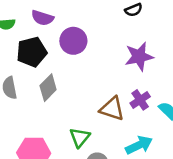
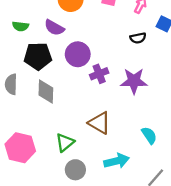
gray diamond: (48, 88) -> (46, 92), turned -55
purple cross: (140, 100) -> (99, 74), moved

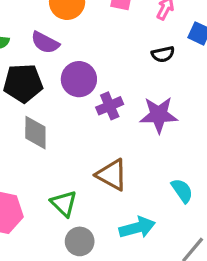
green triangle: (65, 142) -> (64, 203), turned -36

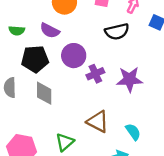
black semicircle: (163, 54) -> (117, 32), moved, size x1.5
cyan semicircle: (182, 191) -> (133, 132), moved
green triangle: (64, 203) -> (65, 142), turned 36

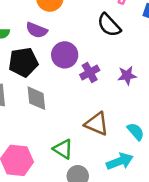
black semicircle: (117, 32) -> (109, 25), turned 65
purple star: (130, 79) -> (127, 75), size x0.7
green triangle: (65, 142) -> (63, 149), turned -42

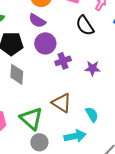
purple semicircle: (37, 30) -> (37, 21), moved
green triangle: (63, 149) -> (31, 119), size x1.4

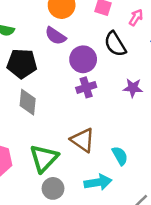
purple circle: (45, 43) -> (83, 59), moved
purple star: (93, 68) -> (133, 88), moved
green triangle: (31, 119) -> (44, 158), turned 30

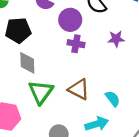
purple cross: (86, 87) -> (76, 44), turned 35
green triangle: (44, 158) -> (41, 92), moved

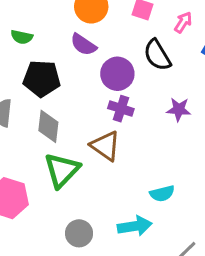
brown triangle: (79, 89) -> (105, 146), moved
cyan semicircle: (113, 99) -> (162, 193), turned 105

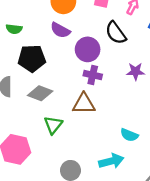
gray diamond: (48, 126) -> (40, 93), turned -70
brown triangle: (105, 146) -> (84, 104), turned -30
green triangle: (62, 170) -> (53, 125), size x0.7
cyan semicircle: (162, 193) -> (129, 135), turned 42

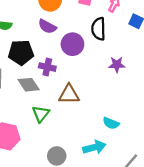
black semicircle: (116, 33) -> (98, 29), turned 35
purple cross: (93, 75) -> (47, 67), moved
gray diamond: (40, 93) -> (29, 85), turned 35

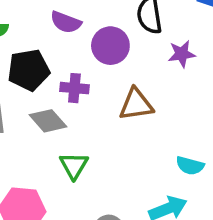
purple star: (117, 65) -> (182, 54), moved
brown triangle: (69, 94) -> (136, 104), moved

